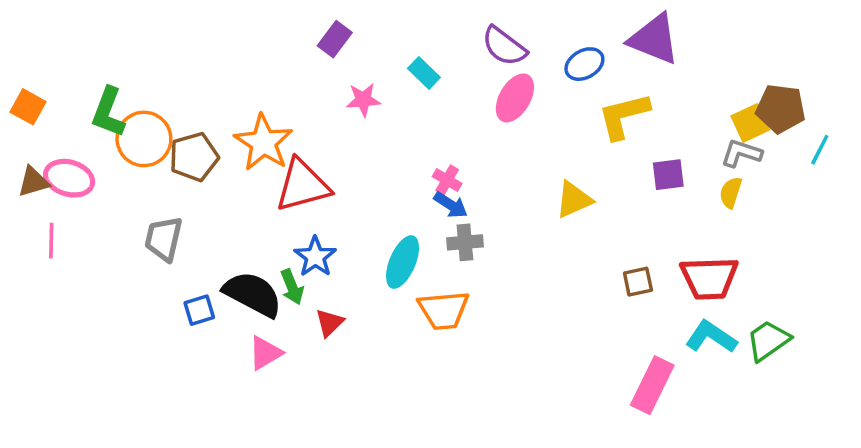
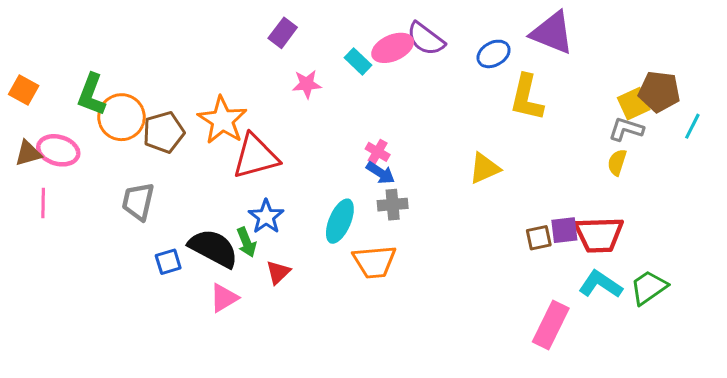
pink ellipse: (515, 98) -> (393, 48), moved, turned 36
yellow L-shape: (624, 116) -> (527, 98), turned -63
purple square: (668, 175) -> (564, 230), moved

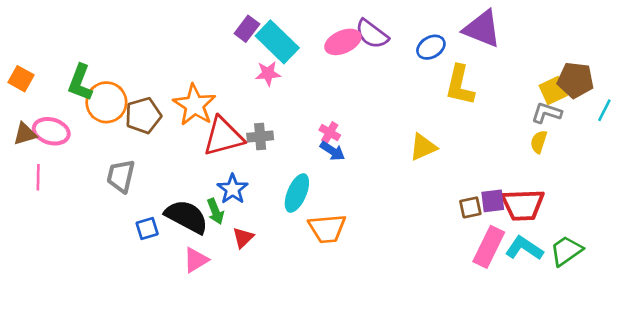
cyan rectangle: (358, 61) -> (277, 42), moved, size x1.8
gray cross: (393, 205) -> (260, 137), moved
pink rectangle: (551, 325) -> (489, 247), moved

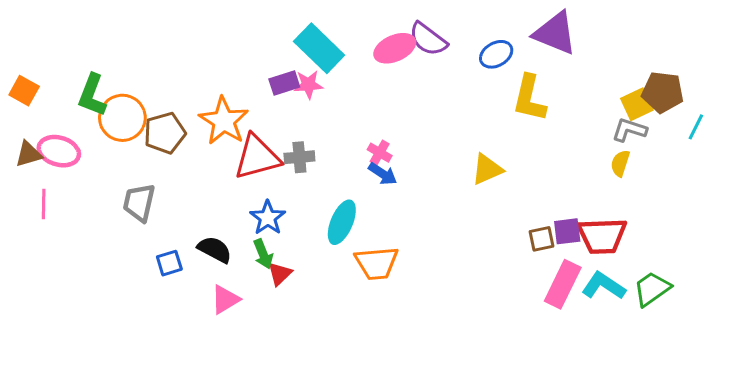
purple rectangle: (247, 29) -> (284, 83), moved, turned 35
green arrow: (215, 211) -> (263, 254), moved
black semicircle: (187, 217) -> (215, 249), size x0.7

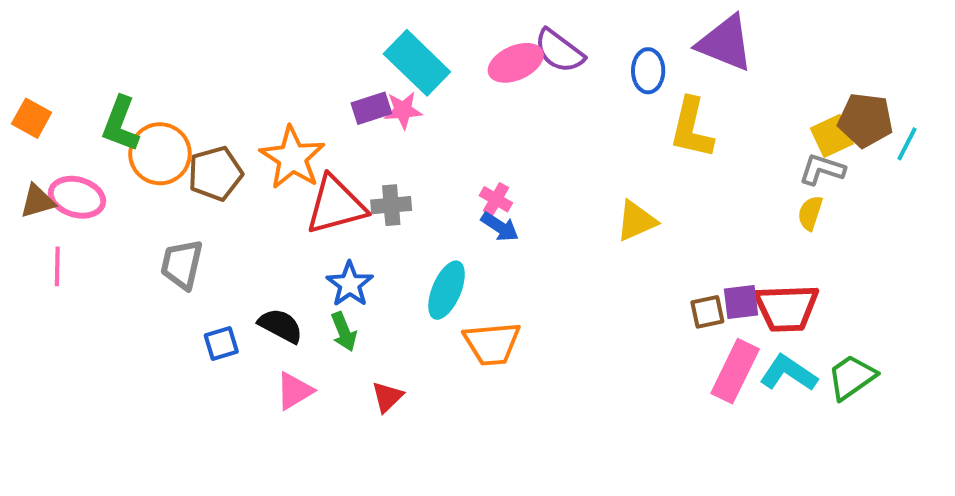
blue ellipse: (496, 54) -> (648, 71), turned -60
cyan line: (696, 127) -> (907, 144), moved
red triangle: (280, 274) -> (387, 397), moved

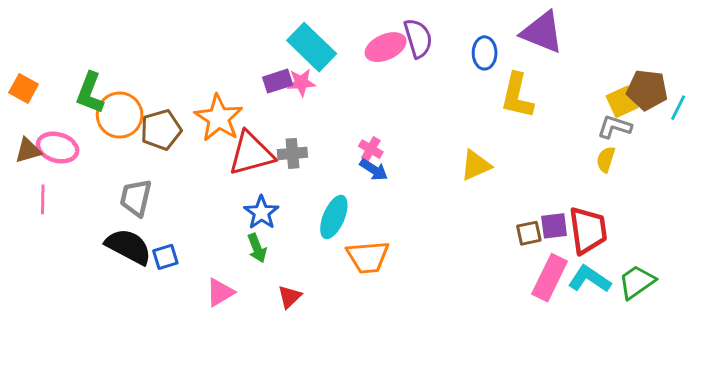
purple semicircle: (559, 51) -> (418, 38), turned -144
red trapezoid: (786, 308) -> (588, 230), turned -96
black semicircle: (281, 326) -> (128, 247), moved, size x1.4

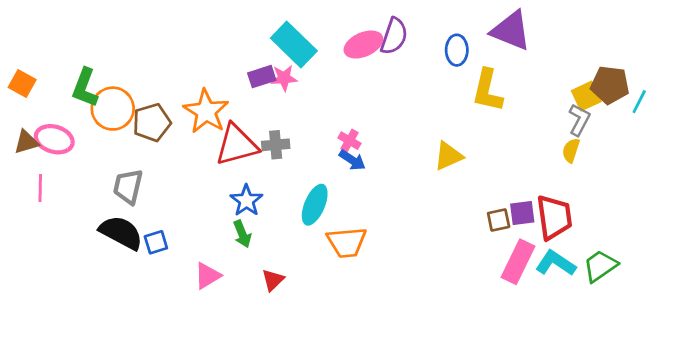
purple semicircle: (418, 38) -> (394, 36), turned 36
gray L-shape: (615, 127) -> (579, 120), turned 100

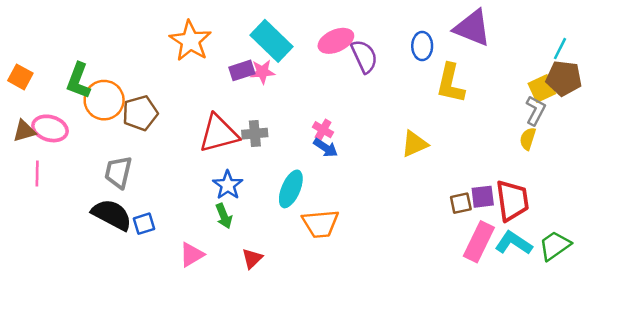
purple semicircle: (394, 36) -> (364, 56), moved, turned -44
cyan line: (639, 102) -> (560, 49), moved
orange star: (206, 111) -> (190, 41), moved

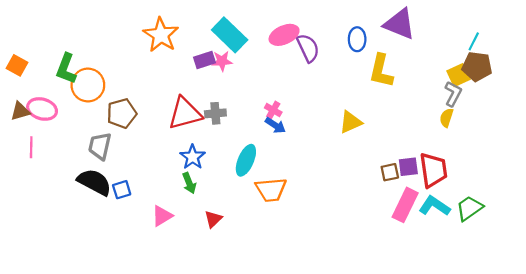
brown pentagon: (140, 113) -> (122, 113), moved

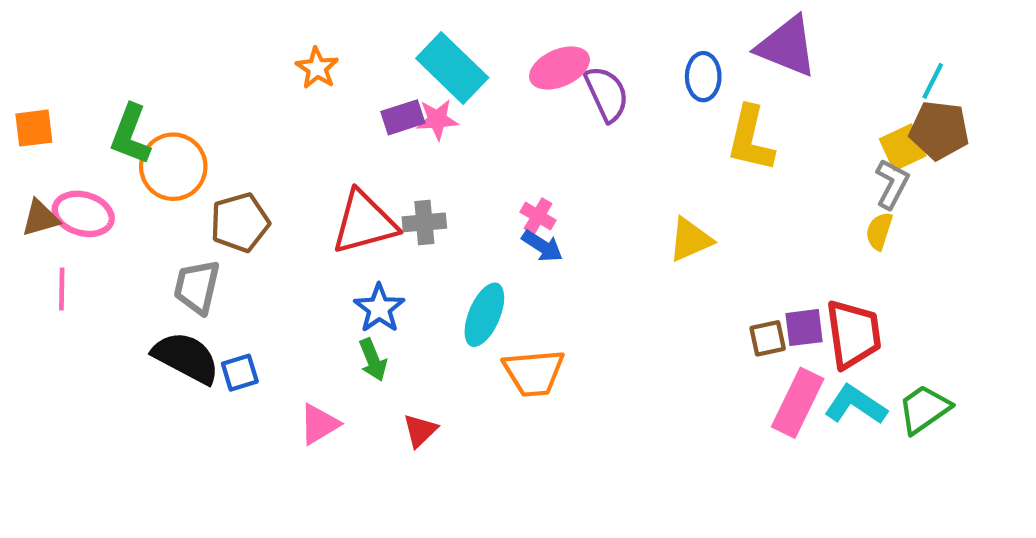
orange star: (161, 35) -> (317, 68), size x0.6
orange square: (17, 65) -> (34, 128), turned -36

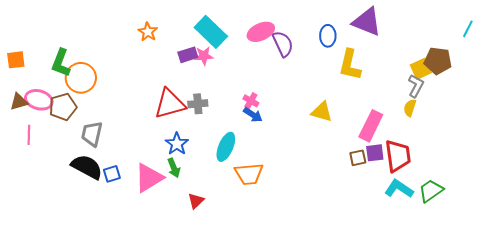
cyan line: (933, 81) -> (468, 29), moved
brown pentagon: (240, 222) -> (63, 107), moved
yellow triangle: (690, 240) -> (322, 112), turned 40
pink rectangle: (798, 403) -> (371, 126), moved
pink triangle: (319, 424) -> (149, 178), moved, size x1.5

